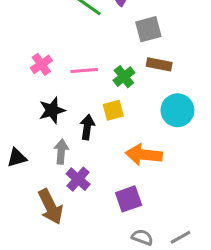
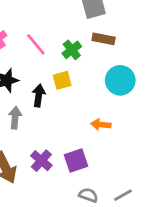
pink line: (84, 70) -> (36, 44), turned 55
orange arrow: (144, 155) -> (101, 125), moved, size x0.6
purple cross: (78, 179) -> (41, 161), moved

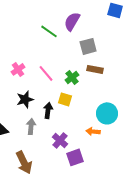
yellow square: (62, 80) -> (65, 99), turned 32
cyan circle: (120, 80) -> (107, 113), moved
purple cross: (41, 161) -> (60, 140), moved

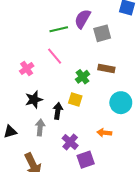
green line: (49, 31) -> (59, 29), turned -48
gray square: (88, 46) -> (102, 33), moved
pink line: (46, 73) -> (55, 56), moved
cyan circle: (107, 113) -> (121, 103), moved

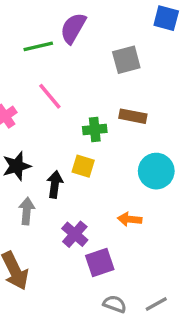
purple semicircle: (83, 19) -> (73, 28), moved
green line: (59, 29) -> (38, 46), moved
green cross: (83, 77) -> (95, 130), turned 32

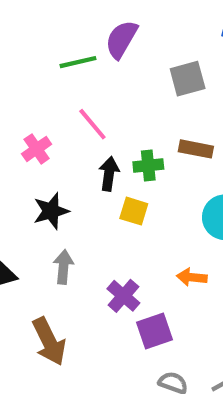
black arrow: (55, 184) -> (109, 174), moved

